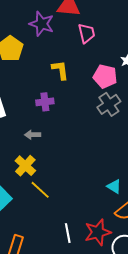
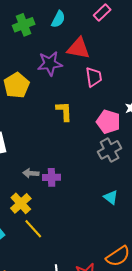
purple star: (42, 24) -> (50, 64), turned -30
purple cross: (45, 102) -> (52, 177), moved
cyan triangle: (114, 186) -> (111, 197), moved

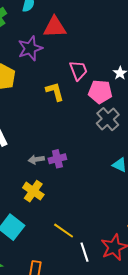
pink trapezoid: (94, 77) -> (78, 70), moved
yellow line: (33, 229) -> (64, 231), moved

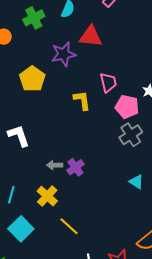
purple cross: (57, 159) -> (75, 167), turned -30
yellow line: (64, 231) -> (69, 226), moved

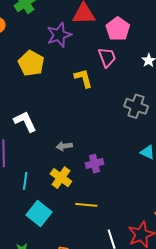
pink pentagon: (127, 107) -> (118, 29), moved, turned 30
gray cross: (131, 135) -> (136, 106), turned -30
purple cross: (75, 167) -> (95, 164), moved, turned 30
yellow line: (69, 226) -> (86, 205), turned -30

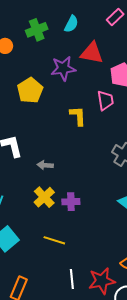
gray arrow: (64, 146) -> (45, 165), moved
yellow cross: (61, 178) -> (44, 197), moved

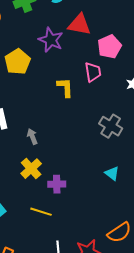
purple star: (63, 68) -> (51, 40), turned 30
gray arrow: (45, 165) -> (32, 136), turned 63
purple cross: (71, 202) -> (57, 184), moved

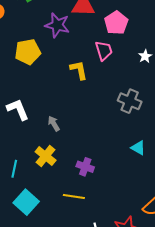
yellow pentagon: (17, 62) -> (28, 52), turned 30
yellow cross: (31, 169) -> (46, 156), moved
purple cross: (57, 184) -> (85, 167), turned 30

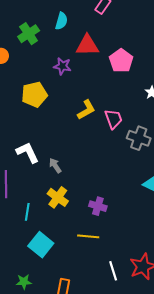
purple star: (57, 25) -> (62, 66), size x0.7
pink trapezoid: (104, 51) -> (113, 119), moved
yellow L-shape: (79, 70) -> (86, 110), turned 75
gray arrow: (54, 123) -> (55, 166), moved

